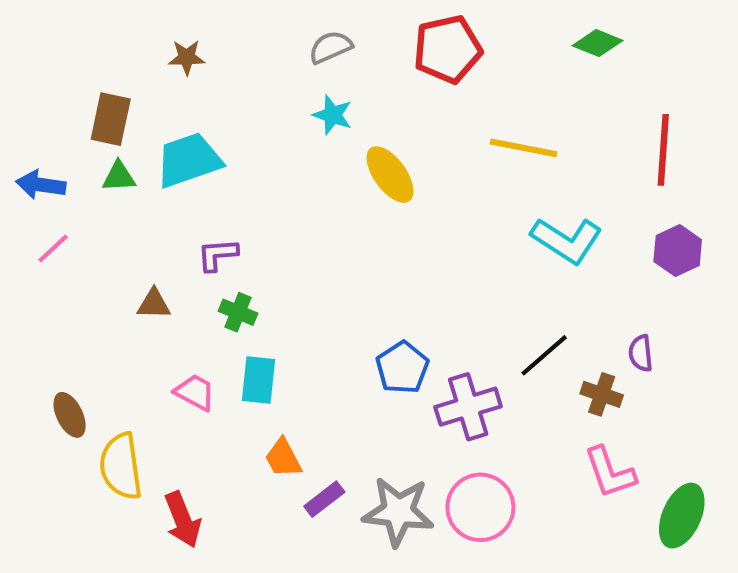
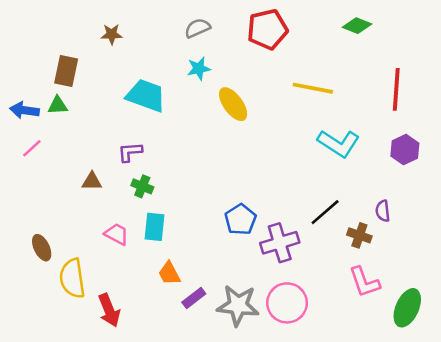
cyan star: (333, 115) -> (199, 69), turned -30
cyan trapezoid: (189, 160) -> (146, 96), moved, turned 39
green triangle: (119, 177) -> (58, 105), moved

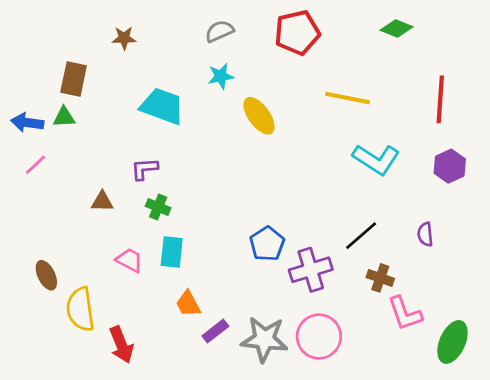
brown cross: (359, 235) -> (380, 278), moved

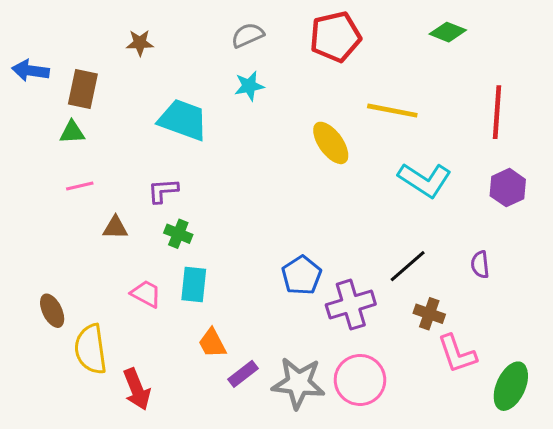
yellow ellipse: (259, 116) -> (331, 143), moved
blue arrow: (27, 123) -> (31, 71), moved
pink line: (35, 165) -> (80, 186), moved, turned 30

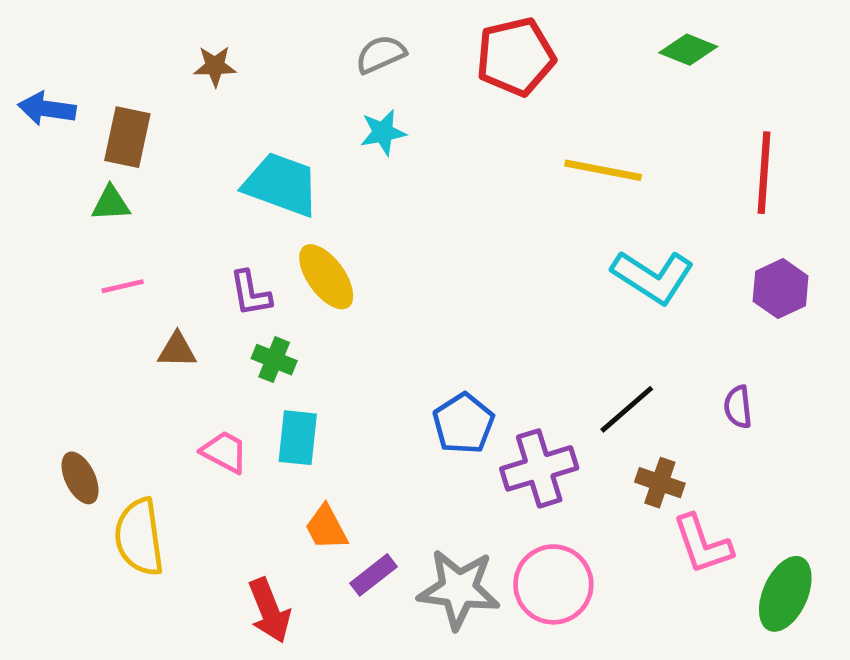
yellow ellipse: (331, 143) -> (326, 277), moved
purple L-shape: (163, 191) -> (250, 293), turned -96
red arrow: (137, 389) -> (269, 610), moved

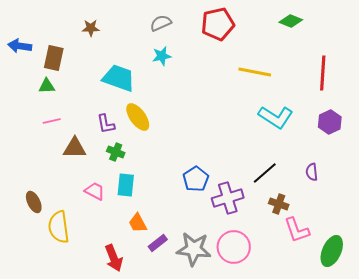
brown triangle: (177, 350) -> (75, 148), size x1.4

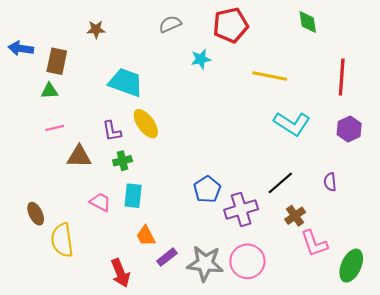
green diamond: (291, 21) -> (308, 22), turned 60
cyan star: (162, 56) -> (201, 59), moved
green cross: (116, 152) -> (122, 161), turned -36
brown cross: (279, 204) -> (295, 216), turned 36

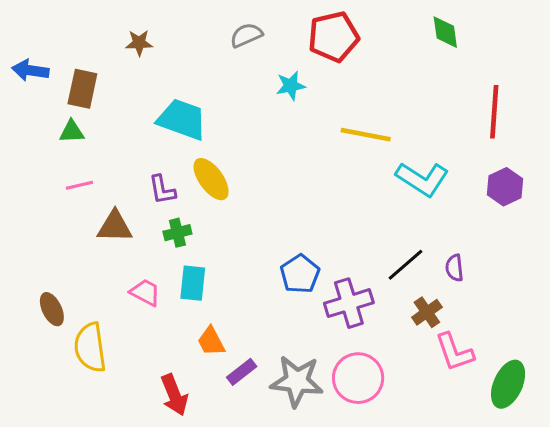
yellow line: (270, 76) -> (366, 135), moved
purple semicircle: (330, 182) -> (454, 268), moved

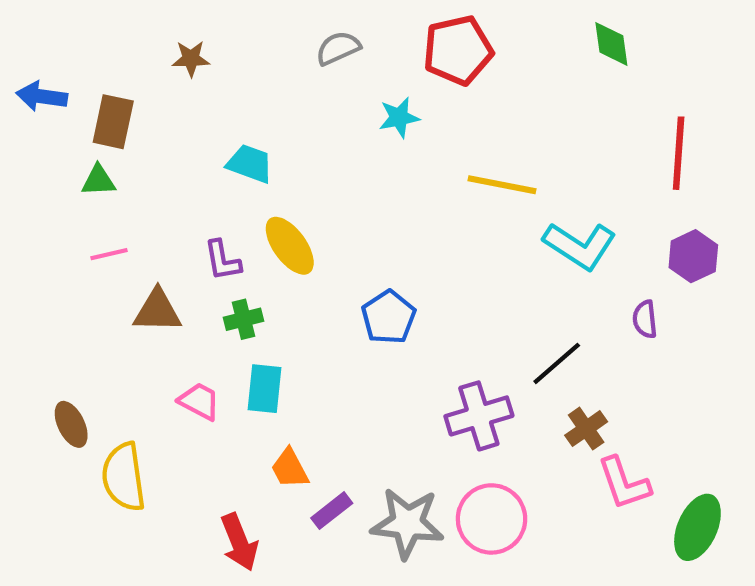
cyan trapezoid: (182, 119) -> (250, 164), size x0.7
purple semicircle: (454, 268) -> (645, 319), moved
blue pentagon: (300, 274) -> (389, 317), moved

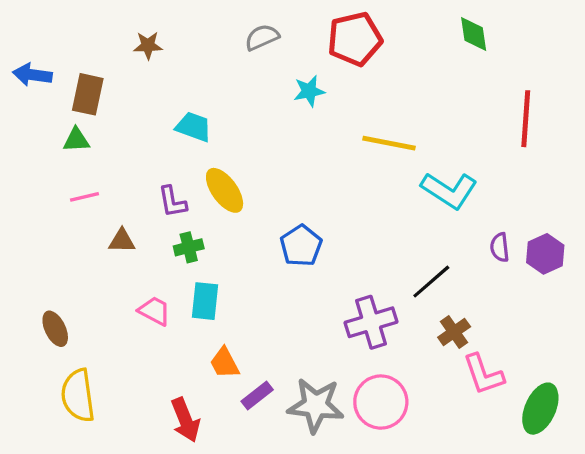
purple hexagon: (693, 256) -> (545, 254), moved
brown triangle: (157, 311) -> (122, 241), size x0.7
yellow semicircle: (124, 477) -> (78, 396), moved

